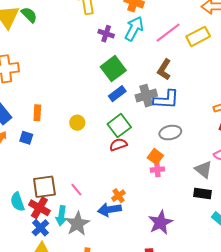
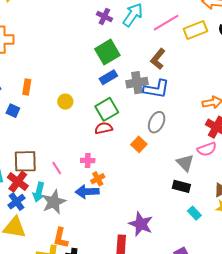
gray ellipse: (170, 133) -> (157, 122), turned -60
pink cross: (157, 170) -> (88, 161), moved
purple star: (160, 223) -> (141, 224), moved, turned -30

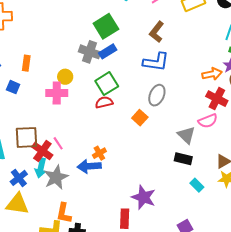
gray cross: (137, 83) -> (90, 52), moved, turned 30
pink cross: (88, 161) -> (57, 93), moved, size x1.5
red cross: (18, 182) -> (42, 151), moved

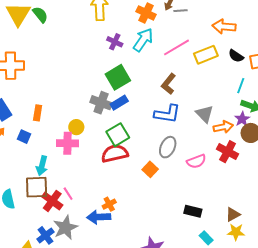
red semicircle: (104, 102) -> (115, 153), size x1.5
pink semicircle: (208, 121) -> (196, 161), moved
gray triangle: (186, 135) -> (204, 114), moved
cyan arrow: (41, 168) -> (42, 166), moved
blue cross: (19, 178) -> (45, 235), moved

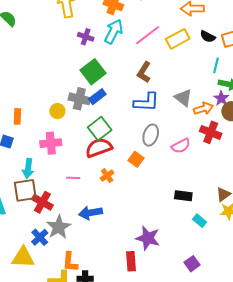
yellow circle: (76, 127) -> (57, 111), moved
pink line: (68, 194) -> (73, 178), moved, turned -48
orange cross: (109, 204) -> (107, 176), moved

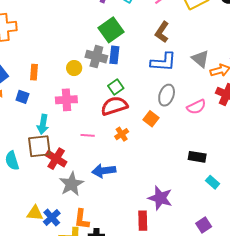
blue rectangle: (97, 97) -> (114, 55), turned -48
green square: (100, 129) -> (116, 87), size x0.7
blue cross: (40, 237) -> (52, 218), moved
yellow triangle: (23, 257) -> (35, 213), size x0.7

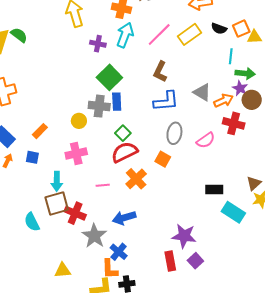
orange rectangle: (34, 72) -> (40, 131), turned 49
orange cross: (122, 134) -> (136, 179), size x1.5
cyan rectangle: (213, 182) -> (233, 212), size x1.6
blue cross: (52, 218) -> (119, 252), moved
purple square: (204, 225) -> (195, 261), moved

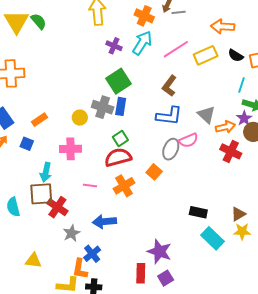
pink semicircle: (206, 140) -> (188, 140), moved
gray star: (94, 236) -> (71, 233), size x0.7

